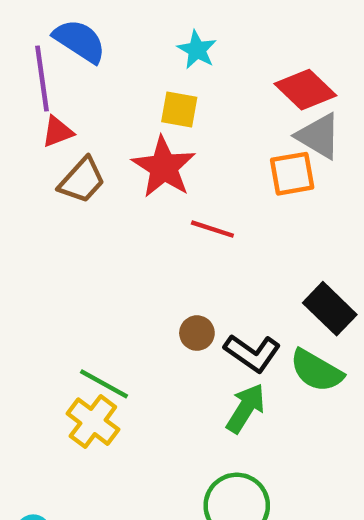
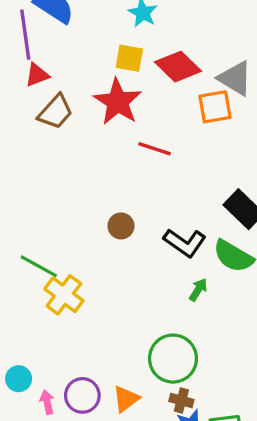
red diamond: (305, 90) -> (178, 67), moved
brown circle: (197, 333) -> (121, 226), moved
green line: (104, 384) -> (39, 266), moved
green arrow: (246, 408) -> (198, 290), moved, size x0.6

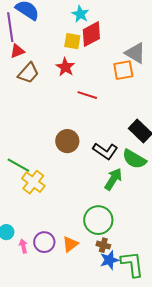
red diamond: (178, 67) -> (91, 34), moved, turned -72
red star: (118, 102) -> (65, 67), size x0.7
brown circle: (121, 226) -> (67, 141), size x1.5
green arrow: (198, 290) -> (113, 179), size x1.6

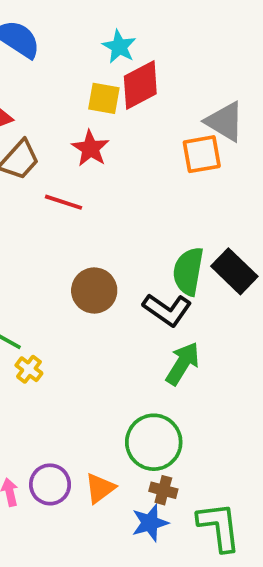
red line: (87, 95) -> (63, 202), moved
green semicircle: (134, 159) -> (188, 271), moved, turned 70
yellow cross: (33, 182) -> (29, 369), size x0.6
blue star: (109, 260) -> (150, 523), moved

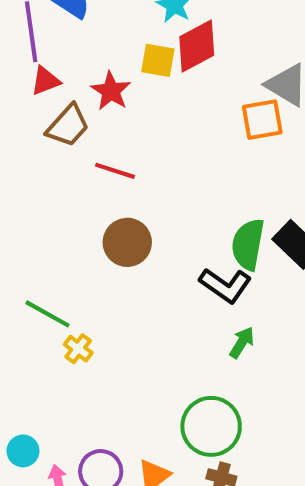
red star: (90, 148) -> (111, 91), moved
brown circle: (94, 290) -> (127, 242), moved
green arrow: (183, 363) -> (242, 343), size x0.7

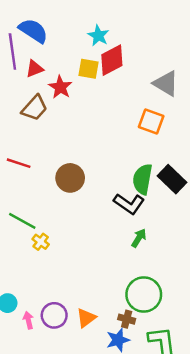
red triangle: (45, 81) -> (35, 69), moved
orange square: (262, 120) -> (151, 121), moved, turned 30
red line: (115, 171) -> (19, 163), moved
green circle: (211, 426) -> (144, 295), moved

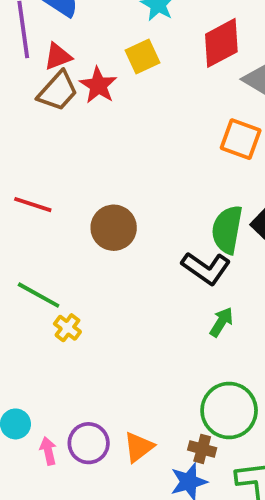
red diamond: (112, 60) -> (221, 43), moved
yellow square: (89, 69) -> (142, 56), turned -35
brown trapezoid: (35, 108) -> (58, 91), moved

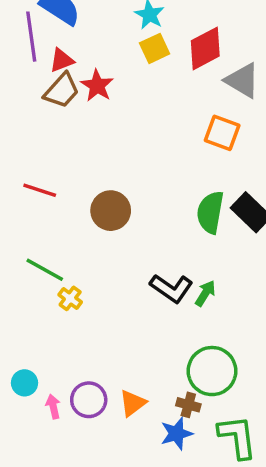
yellow square: (142, 56) -> (155, 48), moved
black L-shape: (206, 268) -> (171, 288), moved

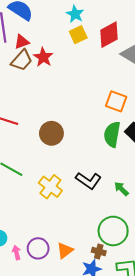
orange square: (222, 133) -> (116, 101), moved
green arrow: (205, 293) -> (121, 189), moved, turned -77
yellow cross: (70, 298) -> (50, 187), moved, size x1.6

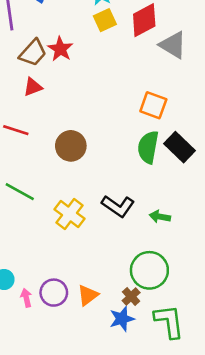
red triangle: (22, 42) -> (33, 87), moved
green arrow: (121, 189) -> (160, 217), turned -35
brown cross: (99, 252) -> (131, 297), turned 32

